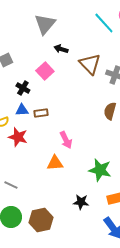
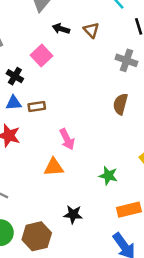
brown triangle: (90, 64) -> (91, 30), moved, size x0.6
green star: (100, 170) -> (108, 176), size x0.7
black star: (81, 202) -> (73, 214), moved

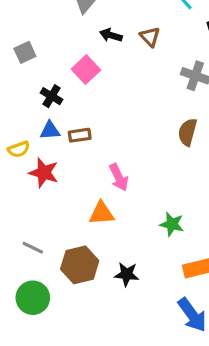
brown hexagon: (37, 236) -> (80, 265), moved

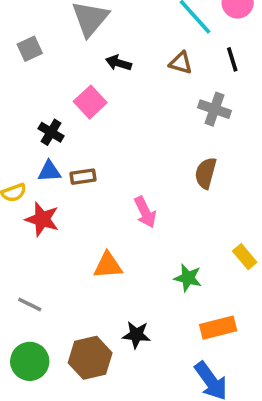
brown triangle: (150, 37) -> (181, 63), moved, turned -30
gray square: (25, 52) -> (30, 49), moved
pink arrow: (119, 177) -> (145, 212), moved
brown hexagon: (80, 265) -> (90, 358), moved

